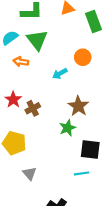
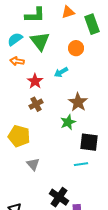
orange circle: (83, 57) -> (76, 48), moved
orange arrow: (21, 62) -> (17, 61), moved
red star: (13, 100) -> (35, 81), moved

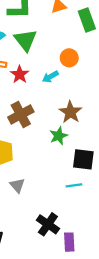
orange circle: (76, 48) -> (69, 58), moved
red star: (35, 81) -> (20, 74), moved
brown cross: (36, 104) -> (21, 115), size x1.5

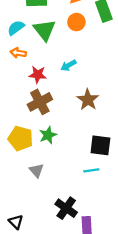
orange circle: (69, 58) -> (76, 22), moved
red star: (20, 74) -> (38, 75), moved, turned -30
green star: (59, 136) -> (48, 135), moved

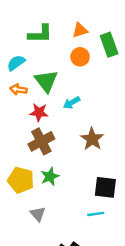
green triangle: (44, 30) -> (46, 81), moved

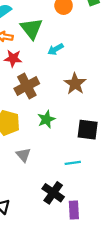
red star: (39, 112) -> (13, 58), moved
green star: (50, 176) -> (46, 119), moved
cyan line: (96, 214) -> (73, 163), moved

